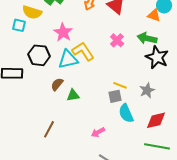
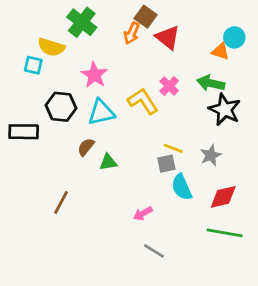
yellow L-shape: (83, 51) -> (143, 101), moved
brown line: (49, 129) -> (61, 202), moved

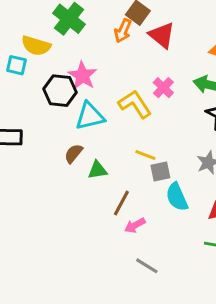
black hexagon: (61, 107) -> (60, 91), moved
yellow line: (173, 148) -> (145, 155), moved
brown line: (61, 202) -> (121, 203), moved

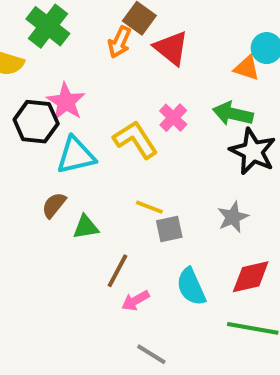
cyan semicircle: (177, 197) -> (191, 287), moved

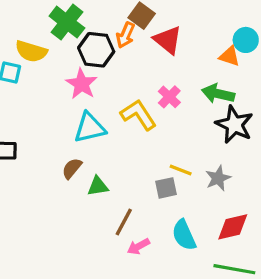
black hexagon: (36, 122) -> (96, 50), moved
yellow line: (149, 207) -> (181, 170), moved

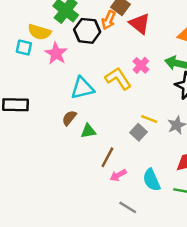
pink star: (82, 84) -> (56, 53), moved
gray square: (166, 188) -> (138, 132), turned -35
cyan semicircle: (184, 235) -> (152, 180), moved

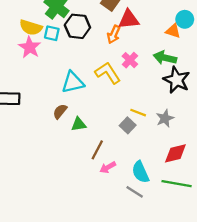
orange arrow: (109, 20) -> (114, 34), moved
red triangle: (140, 24) -> (129, 19), turned -45
cyan square: (24, 47) -> (52, 33), moved
pink star: (56, 53) -> (30, 47), moved
gray line: (128, 207) -> (135, 192), moved

